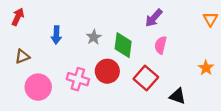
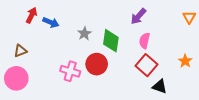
red arrow: (18, 17) -> (32, 15), moved
blue arrow: (56, 35) -> (51, 22), moved, turned -70
red square: (146, 78) -> (146, 65), moved
pink circle: (38, 87) -> (16, 78), moved

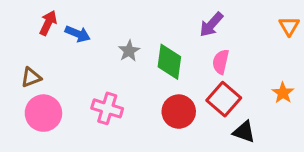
red circle: (97, 64) -> (179, 112), moved
pink circle: (16, 78) -> (43, 113), moved

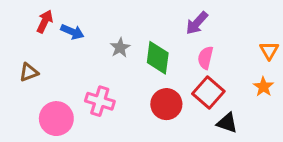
orange triangle: (289, 26) -> (269, 51), moved
pink circle: (43, 113) -> (56, 119), moved

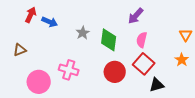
black triangle: (227, 123) -> (157, 85), turned -35

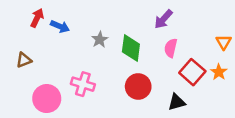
red square: (144, 64) -> (192, 72), moved
black triangle: (157, 85) -> (177, 102), moved

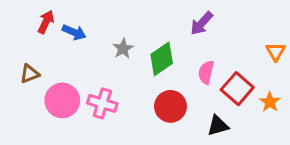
green diamond: (131, 48) -> (162, 59), turned 48
pink semicircle: (171, 48) -> (206, 72), moved
orange star: (219, 72) -> (270, 102), moved
pink circle: (47, 99) -> (62, 100), moved

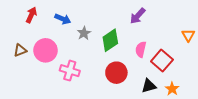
blue arrow: (74, 32) -> (63, 19), moved
pink circle: (62, 100) -> (46, 50), moved
orange star: (270, 102) -> (172, 89), moved

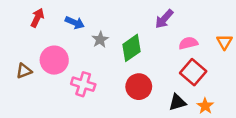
pink semicircle: (141, 49) -> (188, 43), moved, turned 63
brown triangle: (20, 50) -> (24, 71), moved

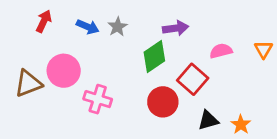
purple arrow: (164, 19) -> (176, 28), moved, turned -140
gray star: (100, 39) -> (117, 27), moved
brown triangle: (24, 71) -> (28, 83), size x1.5
red square: (193, 72) -> (193, 79), moved

